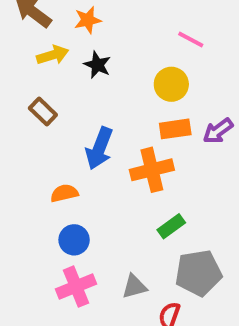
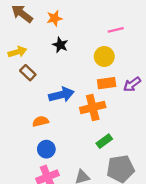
pink line: (191, 40) -> (116, 30), turned -42
yellow arrow: (53, 55) -> (17, 52), moved
blue arrow: (99, 148) -> (61, 95), turned -125

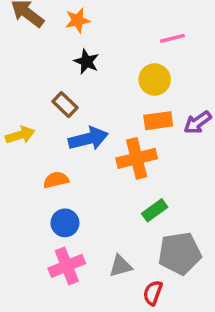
yellow arrow: (17, 52) -> (20, 135), moved
brown rectangle: (28, 73) -> (65, 105), moved

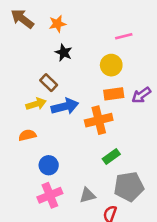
yellow arrow: (20, 135) -> (36, 104), moved
orange semicircle: (56, 180) -> (27, 135), moved

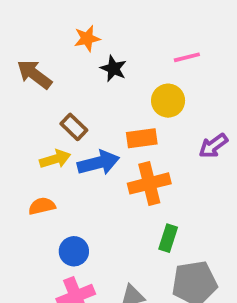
brown arrow: (22, 19) -> (34, 74), moved
black star: (64, 53) -> (113, 69), moved
orange rectangle: (114, 94) -> (142, 138), moved
green rectangle: (111, 156) -> (168, 238), turned -36

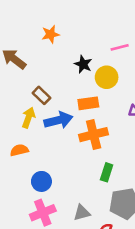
black star: (113, 69) -> (83, 64), moved
yellow arrow: (55, 159) -> (28, 118), turned -54

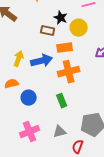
brown rectangle: (41, 95) -> (48, 31), moved, turned -32
green rectangle: (107, 172) -> (62, 101), moved, turned -40
blue circle: (41, 181) -> (29, 98), moved

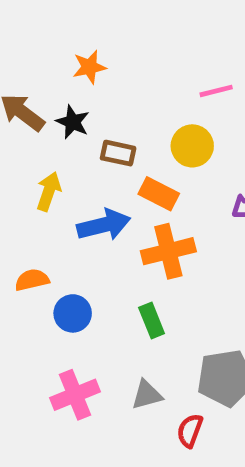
black star: (61, 18) -> (73, 122), moved
orange rectangle: (65, 48) -> (159, 194), turned 35
yellow arrow: (19, 59) -> (49, 191), moved

